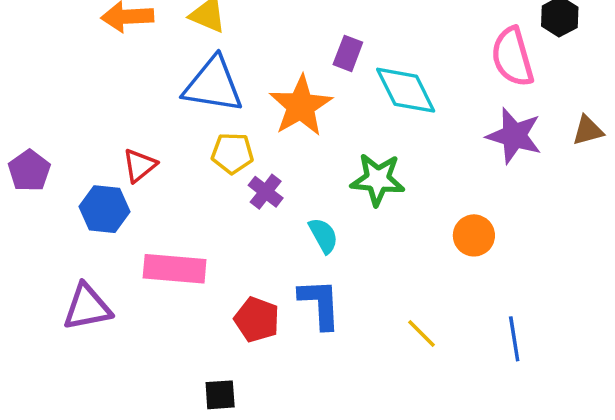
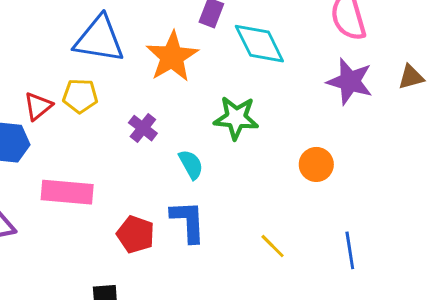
yellow pentagon: (232, 153) -> (80, 96), moved

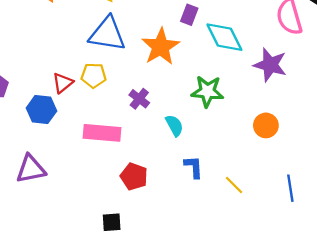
purple star: (350, 81) -> (270, 65), moved
pink rectangle: (67, 192) -> (102, 133), moved
blue L-shape: (188, 221) -> (194, 167), moved, size x0.7

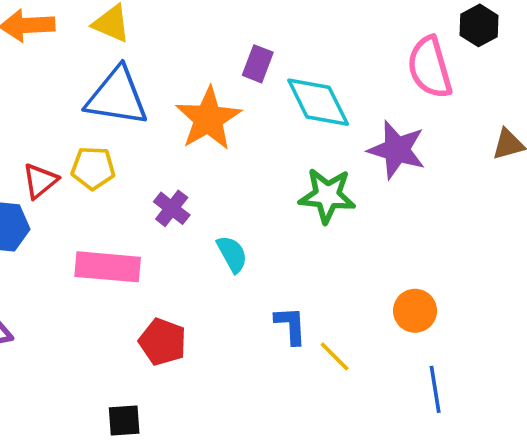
green star: (207, 91) -> (327, 196), moved
orange circle: (266, 125) -> (415, 311), moved
blue L-shape: (194, 167) -> (291, 325), moved
blue line: (290, 188) -> (435, 389), moved

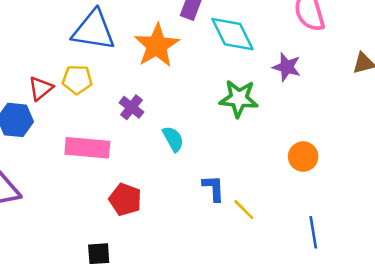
purple star: (397, 150) -> (287, 67), size x0.7
orange circle: (415, 311) -> (303, 157), moved

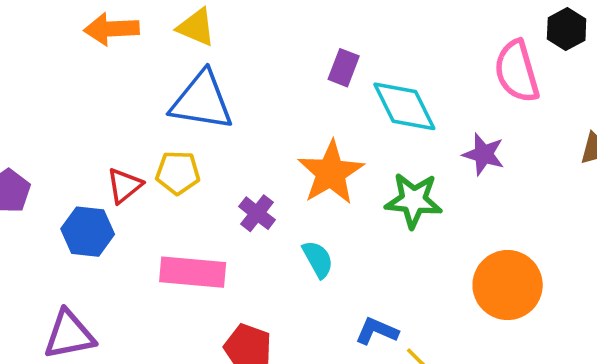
orange star: (157, 45) -> (331, 173), moved
orange circle: (303, 157) -> (508, 285), size x1.6
blue L-shape: (214, 188) -> (377, 331), turned -64

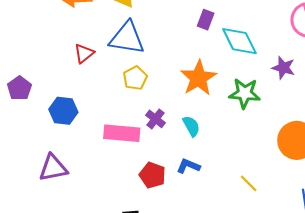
yellow pentagon: (178, 173) -> (135, 78), moved, turned -30
red triangle: (124, 186) -> (84, 53), moved
purple cross: (257, 213) -> (156, 119), moved
blue L-shape: (377, 331) -> (188, 166), moved

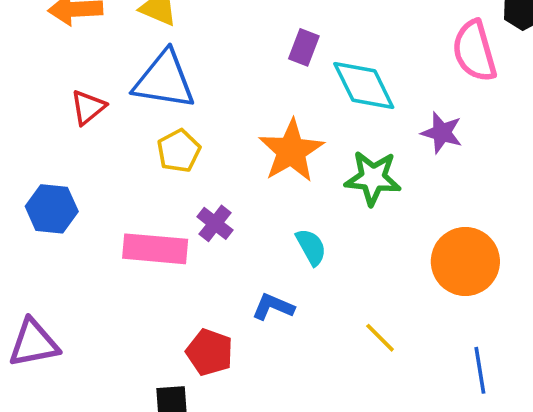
cyan semicircle: (191, 126) -> (311, 247), moved
purple triangle: (53, 168) -> (34, 343), moved
red pentagon: (152, 175) -> (210, 352), moved

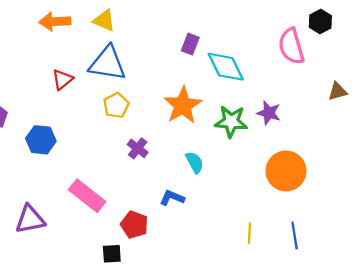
purple star: (442, 133) -> (269, 113), moved
pink rectangle: (155, 249) -> (87, 196), moved, turned 33
yellow line: (380, 338) -> (249, 233), moved, turned 48

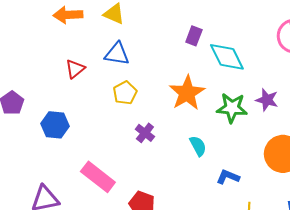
blue triangle: (107, 63) -> (117, 54), size x0.7
blue L-shape: (172, 198) -> (228, 177), moved

